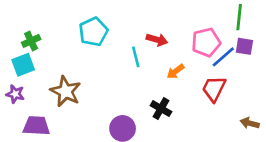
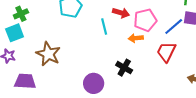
pink pentagon: (206, 42) -> (145, 20), moved
orange arrow: (176, 71) -> (136, 38), turned 32

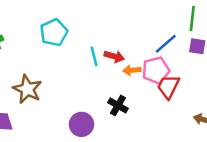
red arrow: (121, 13) -> (114, 56), moved
pink pentagon: (145, 20) -> (156, 70), moved
blue line: (174, 26) -> (166, 44), moved

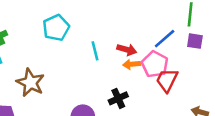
red arrow: (114, 56) -> (127, 50), moved
pink pentagon: (156, 70) -> (155, 64), turned -30
black cross: (118, 105) -> (118, 98), turned 36

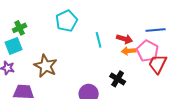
blue line: (165, 39) -> (156, 30), turned 36
black cross: (118, 98) -> (118, 79), turned -35

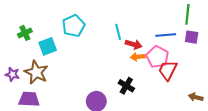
cyan line: (99, 40) -> (118, 32), moved
cyan square: (14, 46) -> (48, 46), moved
brown star: (46, 66) -> (36, 72), moved

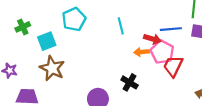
red arrow: (134, 44) -> (152, 39), moved
brown star: (36, 72) -> (52, 68), moved

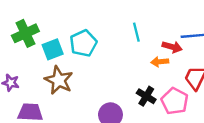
cyan pentagon: (74, 19) -> (83, 43), moved
green cross: (23, 27) -> (25, 33), size x1.5
pink pentagon: (162, 52) -> (175, 101), moved

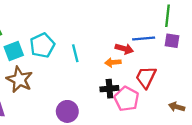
cyan line: (136, 32) -> (75, 53), moved
black cross: (146, 96) -> (109, 89), moved, turned -36

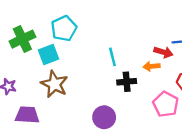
cyan pentagon: (42, 45) -> (64, 28), moved
black cross: (109, 89) -> (127, 82), moved

